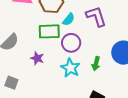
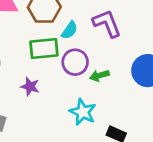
green arrow: (96, 64) -> (99, 76), moved, turned 64
cyan star: (70, 68) -> (83, 112), moved

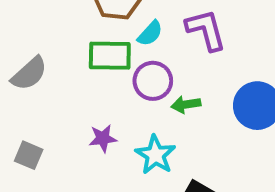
purple star: (30, 87) -> (103, 138), moved, turned -30

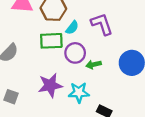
purple star: (103, 138) -> (50, 85), size x1.6
cyan star: (155, 155) -> (79, 92), turned -30

